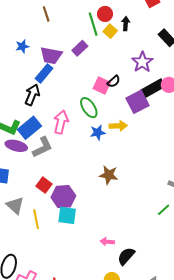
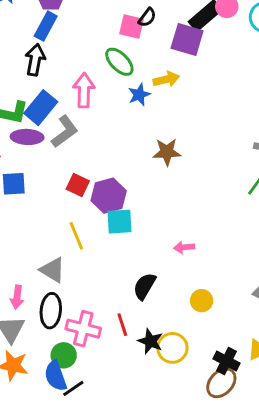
purple square: (138, 102) -> (187, 40), turned -35
gray triangle: (15, 205) -> (53, 270), moved
black semicircle: (126, 256) -> (145, 286), moved

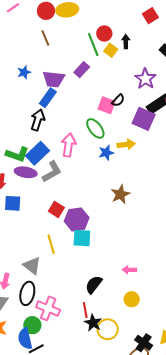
brown star: (167, 152) -> (120, 194), turned -30
pink arrow: (184, 247) -> (129, 270), moved
red line: (122, 325) -> (85, 310), moved

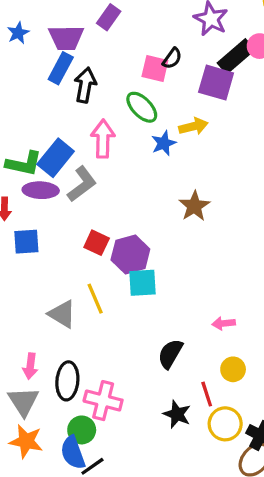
black arrow: (38, 120) -> (85, 85), moved
gray triangle: (32, 266) -> (62, 314), moved
red line: (85, 310) -> (207, 394), moved
yellow circle: (108, 329) -> (225, 424), moved

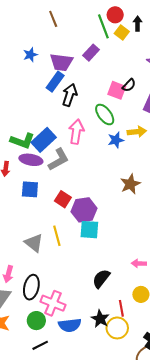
blue square: (26, 242) -> (30, 189), moved
yellow circle: (225, 424) -> (117, 328), moved
blue semicircle: (73, 453) -> (70, 325), moved, turned -85

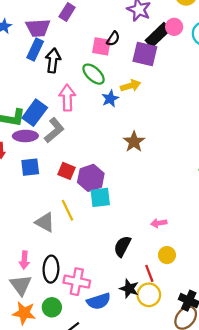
green circle: (36, 321) -> (52, 307), moved

